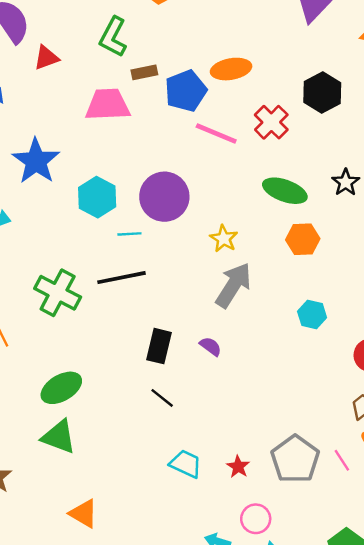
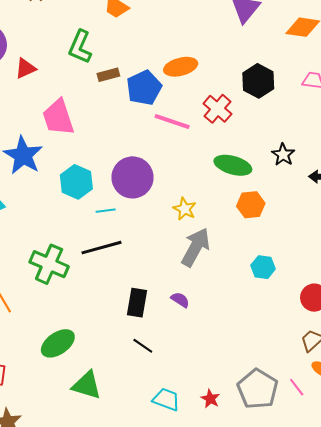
pink trapezoid: (108, 105) -> (58, 117), moved, turned -102
green triangle: (59, 437) -> (87, 385), moved

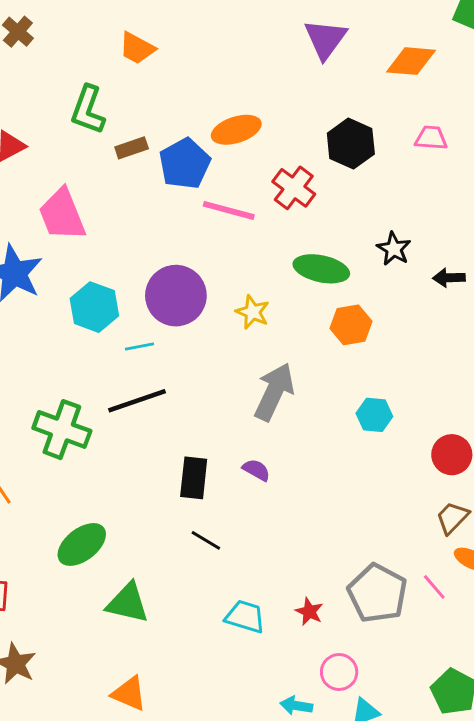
yellow star: (185, 209) -> (253, 312), moved

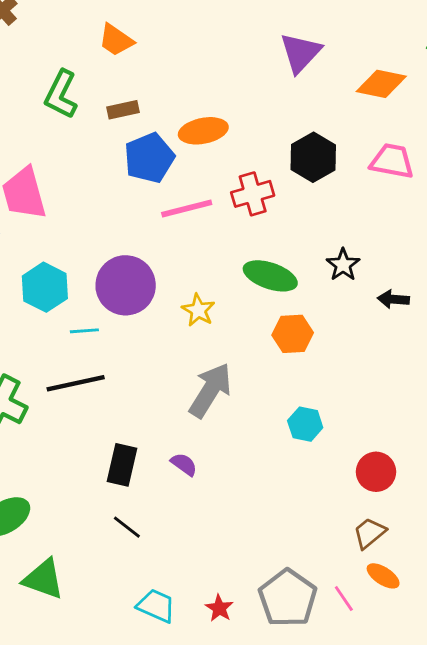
pink trapezoid: (431, 138) -> (392, 161), size x1.4
brown rectangle: (132, 148) -> (123, 110), moved
red cross: (294, 188) -> (253, 194), turned 30
pink line: (229, 210) -> (187, 208), turned -36

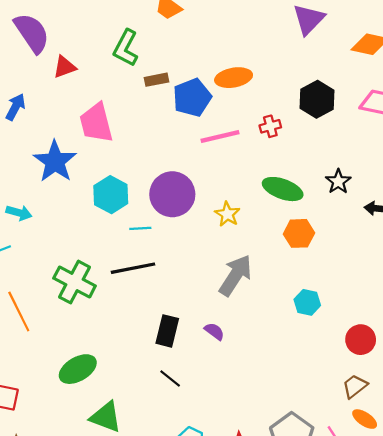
brown rectangle: (123, 110) -> (157, 80), moved
red cross: (253, 194) -> (270, 126), size x0.7

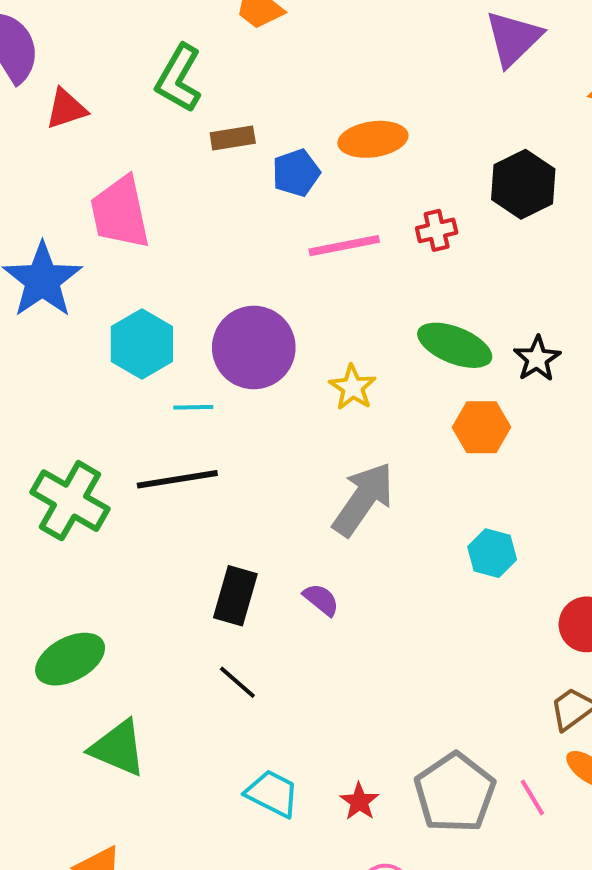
blue pentagon: (192, 98) -> (296, 173), size x0.7
black star: (338, 181) -> (537, 359), moved

